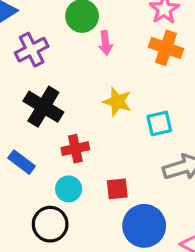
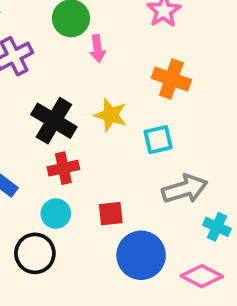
orange cross: (166, 48) -> (171, 79), moved
black cross: (43, 107) -> (54, 121), moved

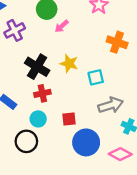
pink arrow: (97, 49) -> (62, 26), turned 56
orange cross: (171, 79) -> (117, 42), moved

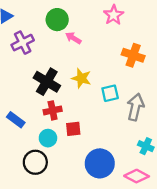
pink arrow: (62, 26) -> (73, 38), turned 72
gray arrow: (111, 105) -> (135, 107), moved, turned -60
red square: (69, 119) -> (73, 129), moved

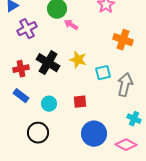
red cross: (53, 110) -> (21, 69), moved
red square: (73, 129) -> (80, 102), moved
cyan circle: (48, 138) -> (49, 104), moved

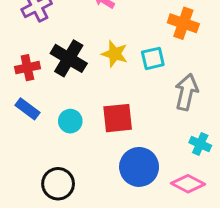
cyan square: (103, 73) -> (153, 58), moved
red square: (80, 102) -> (118, 118), size x1.5
black circle: (38, 133) -> (58, 184), moved

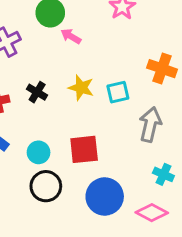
orange cross: (183, 23) -> (162, 69), moved
black cross: (69, 58) -> (37, 92), size x0.6
black circle: (58, 184) -> (46, 186), moved

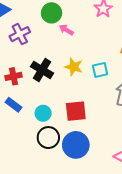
black cross: (37, 92) -> (42, 70), size x1.5
blue circle: (105, 196) -> (76, 145), moved

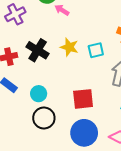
red square: (76, 111) -> (83, 99), moved
blue circle: (76, 145) -> (84, 133), moved

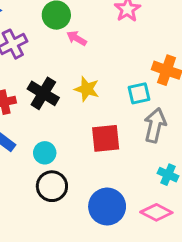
cyan square: (96, 50) -> (139, 93), moved
red square: (83, 99) -> (106, 138), moved

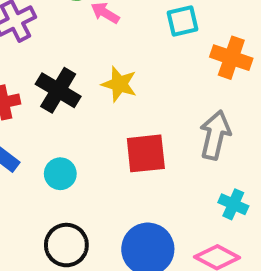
cyan square: (139, 93) -> (182, 21), moved
black circle: (52, 186) -> (66, 245), moved

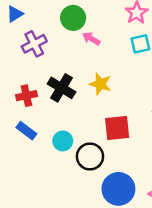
black circle: (66, 245) -> (90, 156), moved

